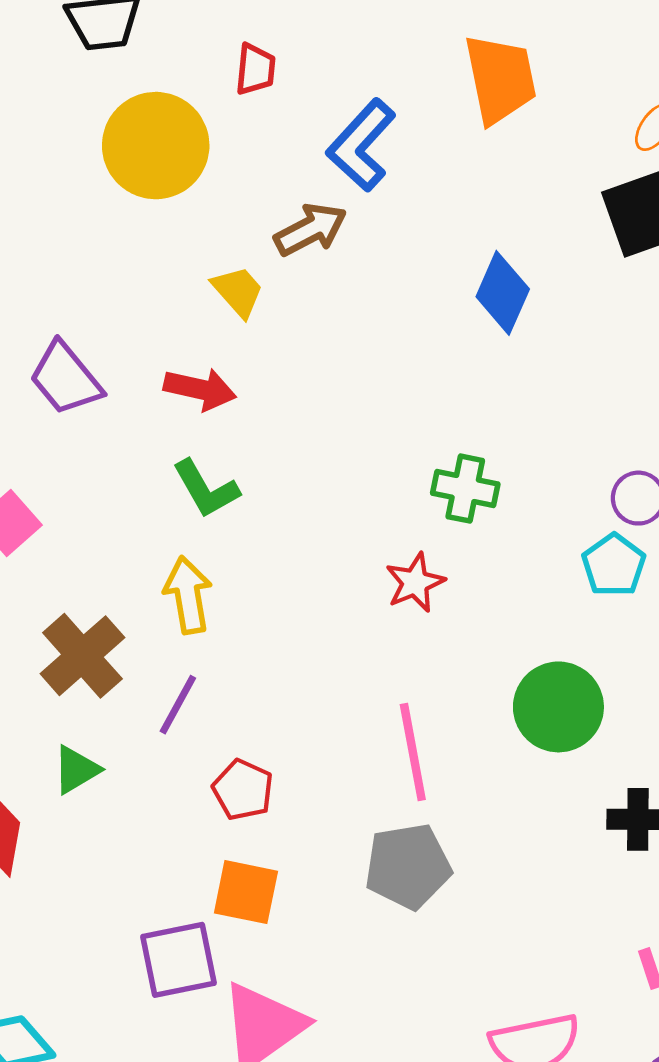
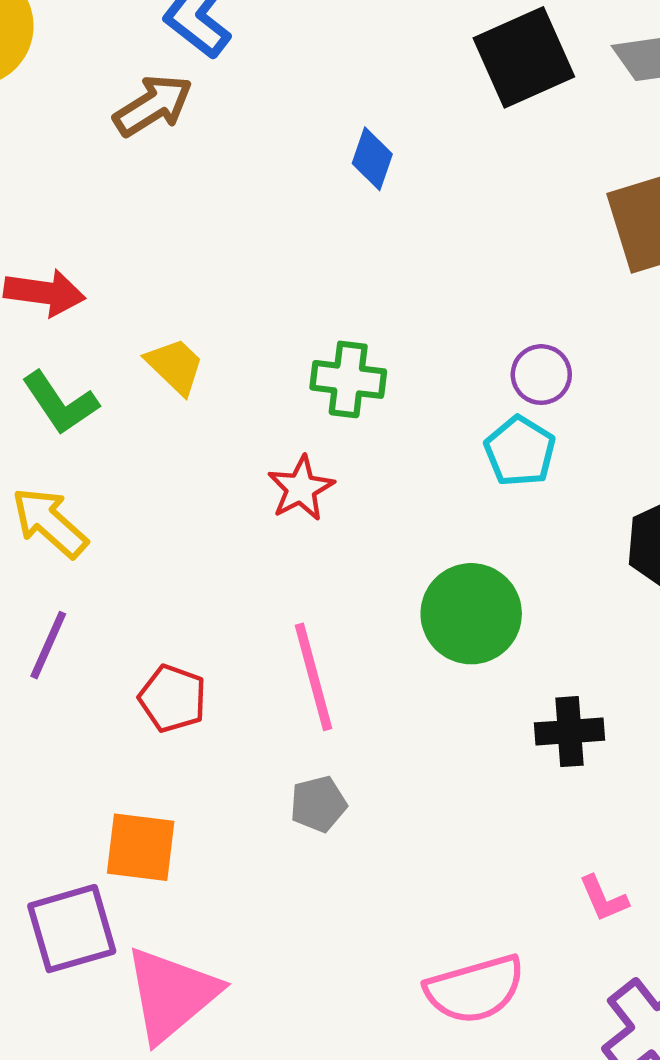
yellow trapezoid: (238, 291) -> (175, 366), moved
blue diamond: (503, 293) -> (372, 159), size x0.7
yellow arrow: (188, 595) -> (50, 523), turned -34
red pentagon: (243, 790) -> (172, 699), moved
gray pentagon: (408, 866) -> (318, 804), size x0.6

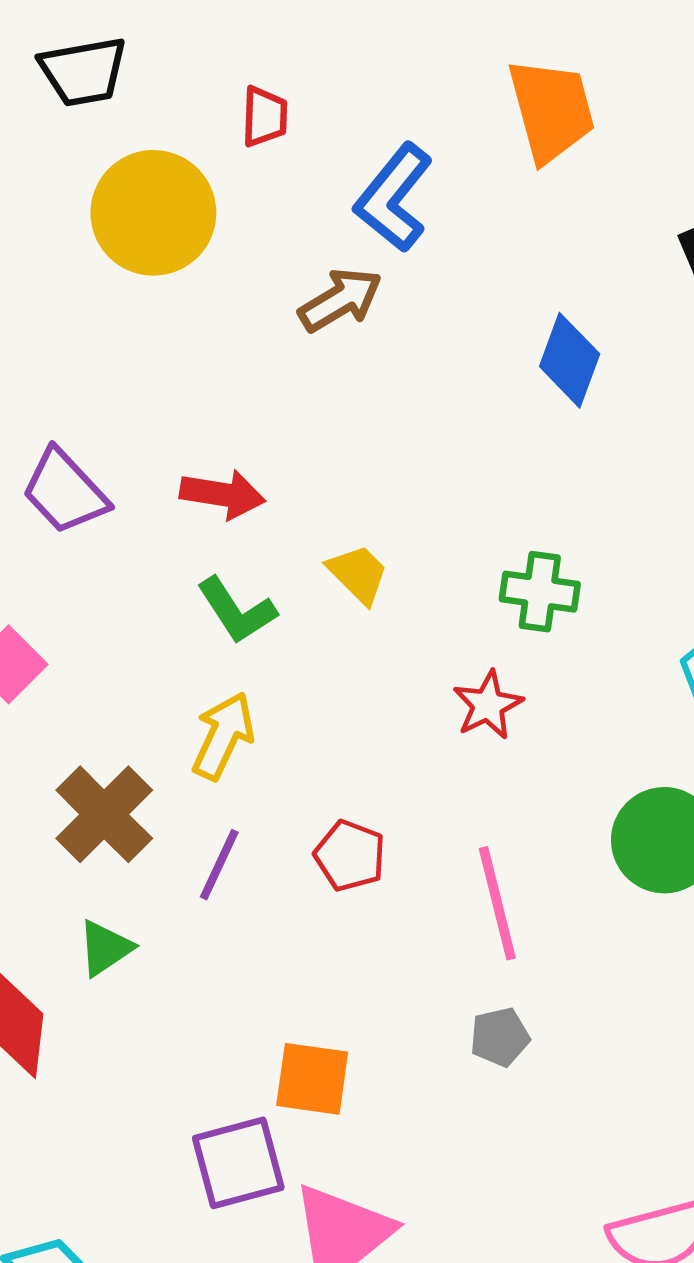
blue diamond: (372, 159) -> (570, 360), size x1.4
yellow arrow: (50, 523) -> (223, 736), turned 72
red pentagon: (172, 699) -> (350, 856), moved

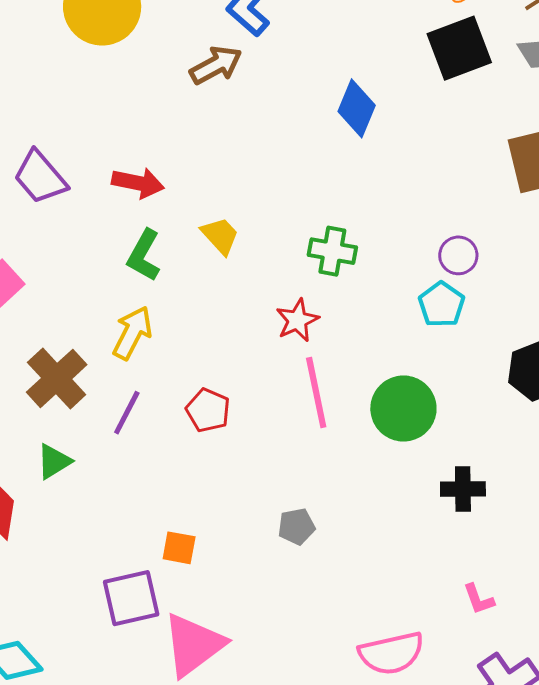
green L-shape: (237, 610) -> (144, 255), turned 60
pink line: (497, 903) -> (316, 392), moved
orange square: (312, 1079) -> (179, 548), size x0.7

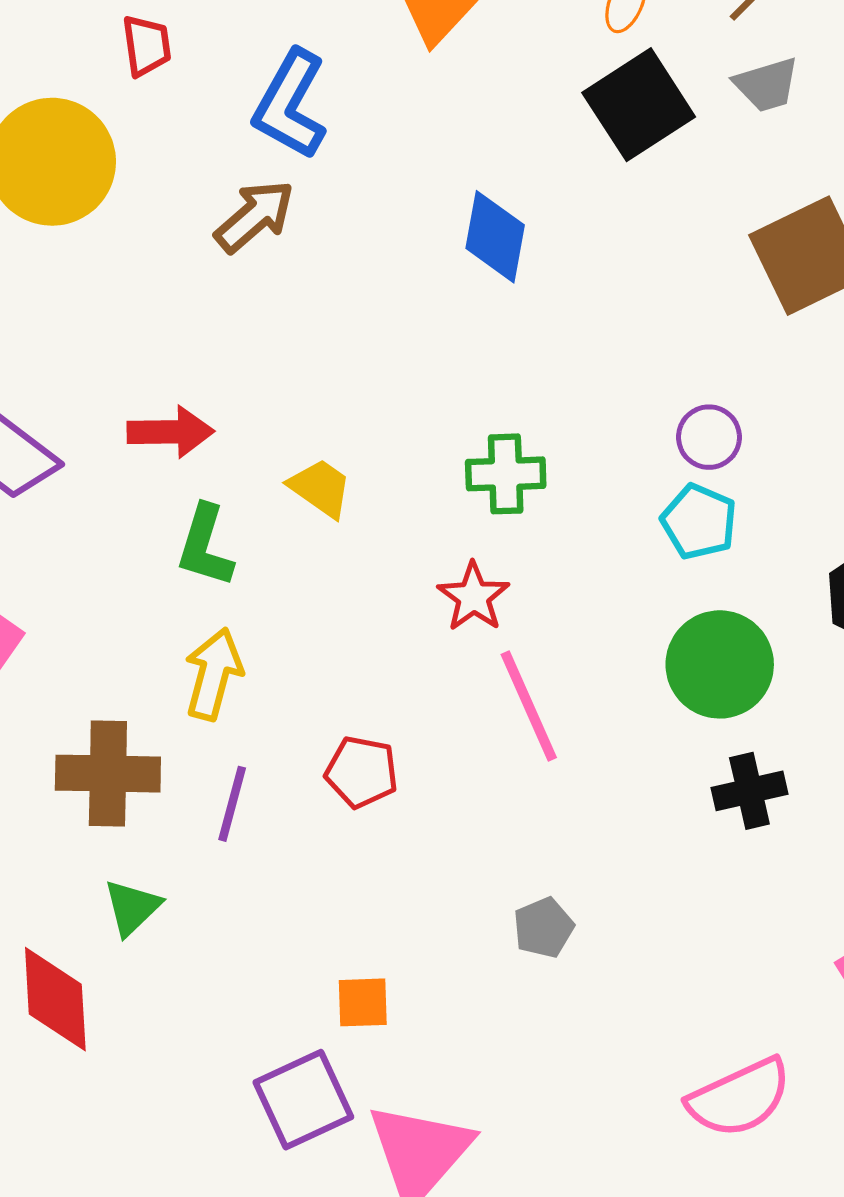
brown cross: (57, 378) -> (108, 774), turned -34
green circle: (403, 409) -> (720, 664), moved
black cross: (463, 489) -> (749, 791), moved

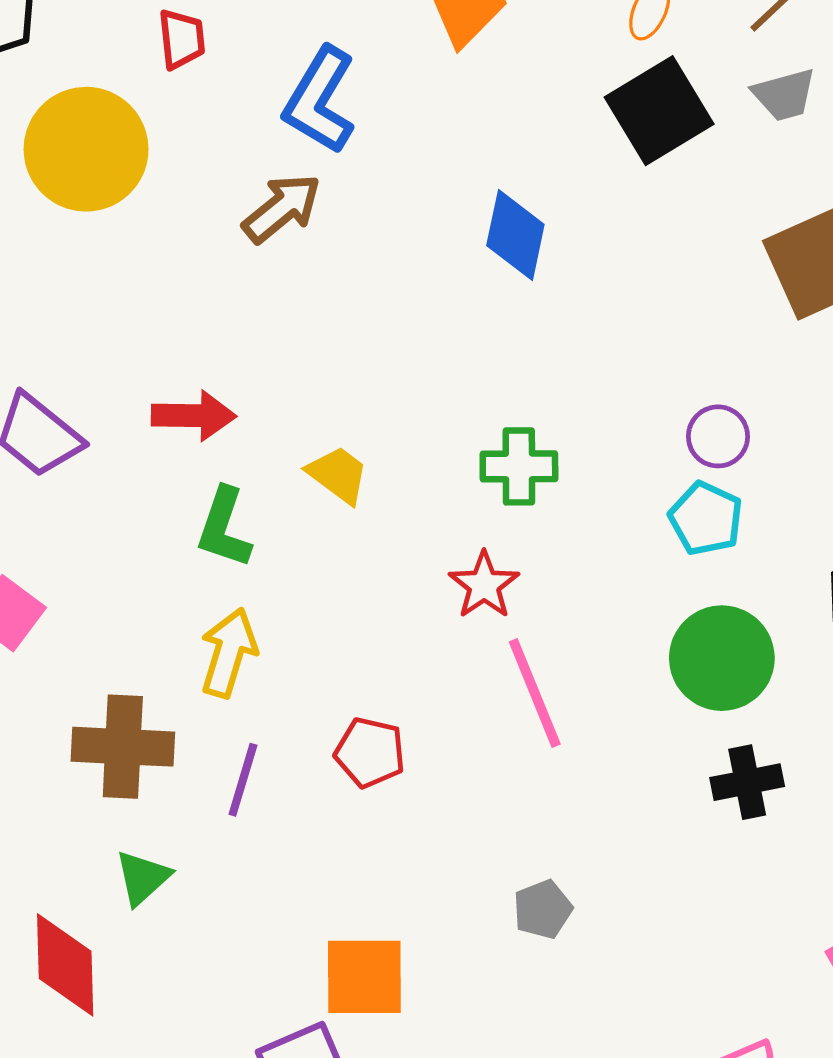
orange square: (363, 1002) -> (364, 977), size x1.6

